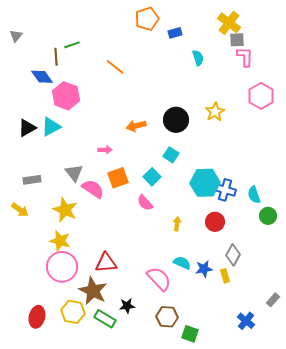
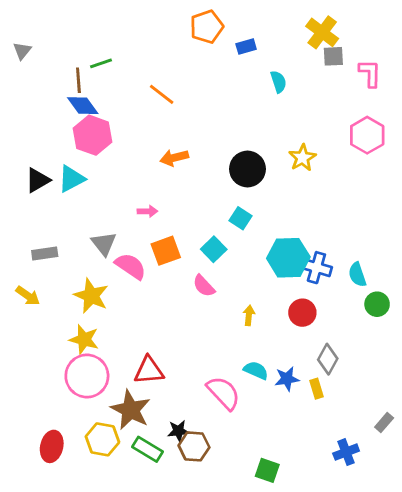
pink L-shape: (245, 57) -> (370, 73), moved
blue diamond: (42, 77) -> (83, 106), moved
orange arrow: (136, 126) -> (174, 158), moved
brown hexagon: (167, 317) -> (194, 446), moved
blue cross: (246, 321) -> (346, 452), turned 30

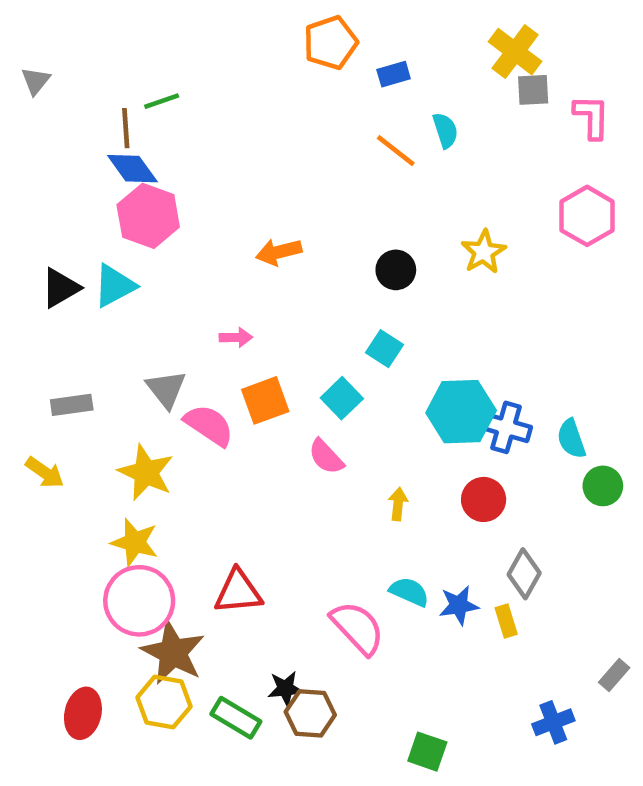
orange line: (162, 94) -> (396, 151), moved
black circle: (247, 169) -> (396, 270), size x0.7
brown star: (131, 410) -> (173, 653), moved

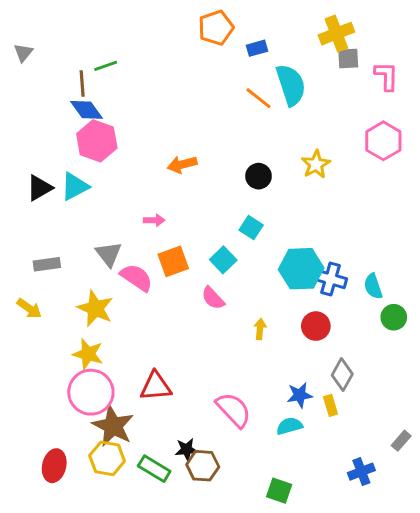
yellow cross: (515, 52) -> (336, 34), turned 32
cyan semicircle: (445, 130) -> (291, 85), size x1.8
cyan semicircle: (409, 592) -> (289, 426), moved, turned -40

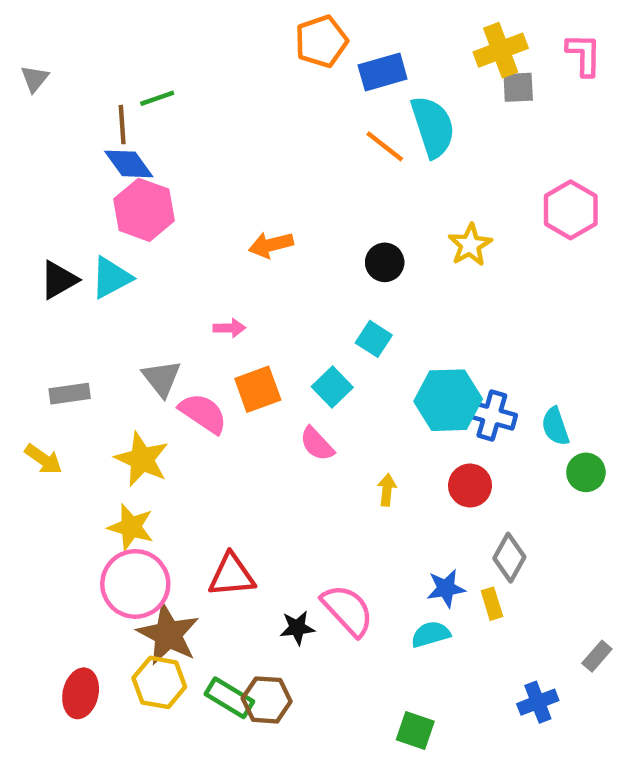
blue rectangle: (257, 48) -> (383, 72), size x1.5
pink L-shape: (386, 76) -> (584, 55), moved
black star: (186, 450) -> (297, 628), moved
brown hexagon: (203, 466) -> (267, 700), moved

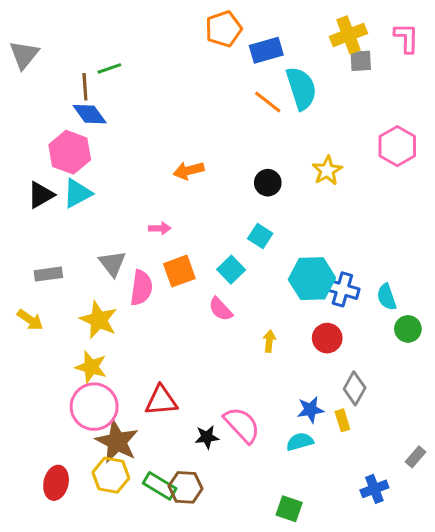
gray triangle: (35, 79) -> (24, 55), size x1.5
pink hexagon: (144, 210) -> (70, 152), moved
pink semicircle: (203, 413) -> (141, 288), turned 64

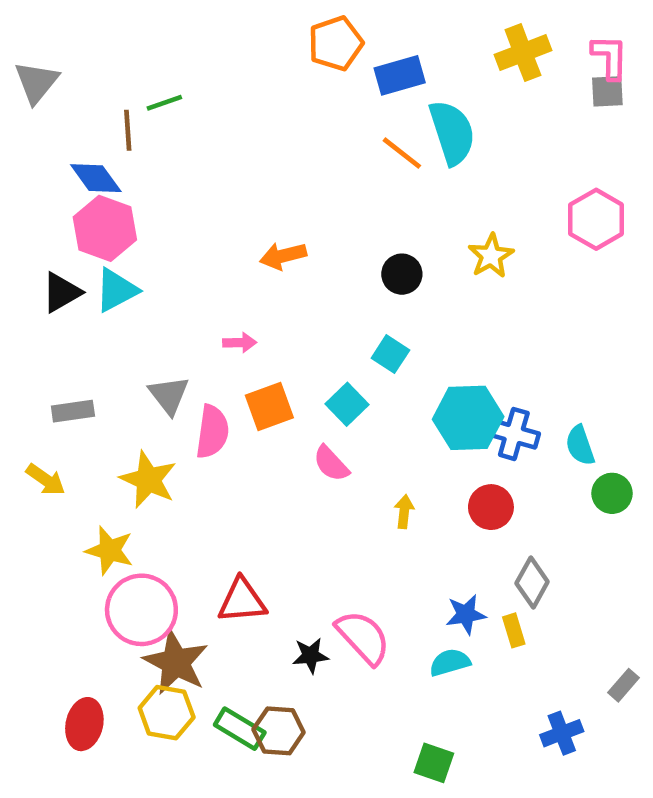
gray square: (361, 61) -> (607, 91), moved
blue diamond: (90, 114) -> (96, 178), moved
yellow star: (91, 367) -> (110, 550), moved

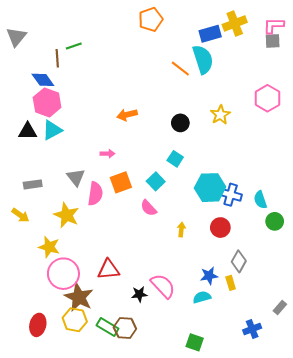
pink L-shape: (610, 57) -> (274, 26), turned -90
blue rectangle: (400, 75) -> (210, 34), moved
black triangle: (62, 292) -> (28, 131), turned 30

